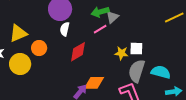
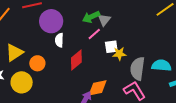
white square: (136, 49) -> (111, 47), moved

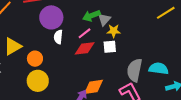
pink line: (94, 34) -> (84, 33), moved
yellow star: (119, 54) -> (114, 31), moved
red diamond: (76, 60) -> (85, 48), moved, turned 30
yellow circle: (22, 82) -> (38, 81), moved

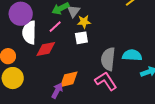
white semicircle: (58, 37) -> (29, 32), size x1.6
red diamond: (85, 48) -> (46, 49), moved

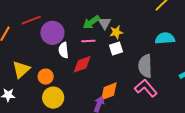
pink line: (55, 27) -> (88, 41), turned 48
white semicircle: (29, 32) -> (64, 50), size x0.7
cyan semicircle: (132, 55) -> (165, 38), moved

